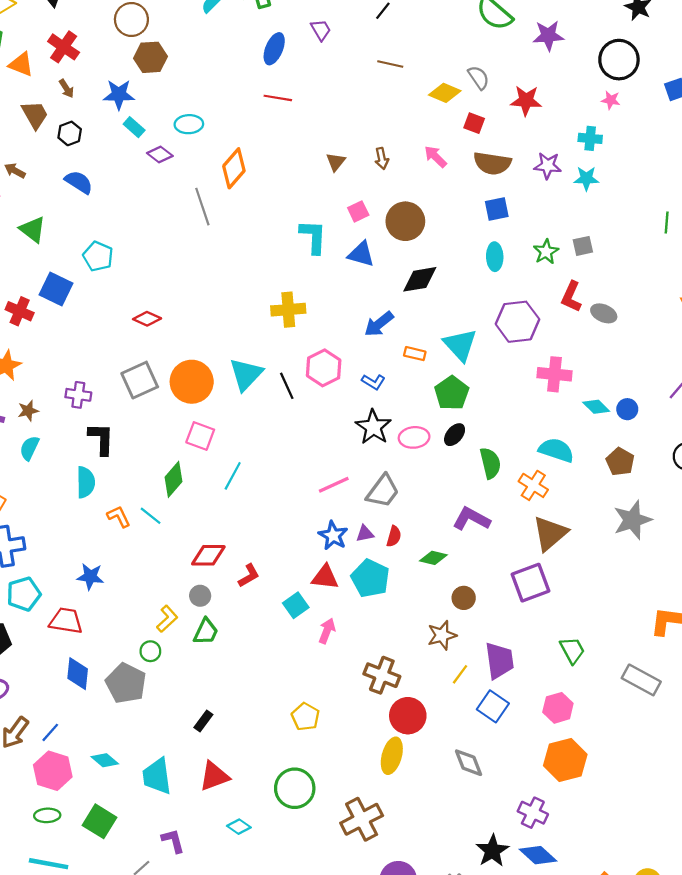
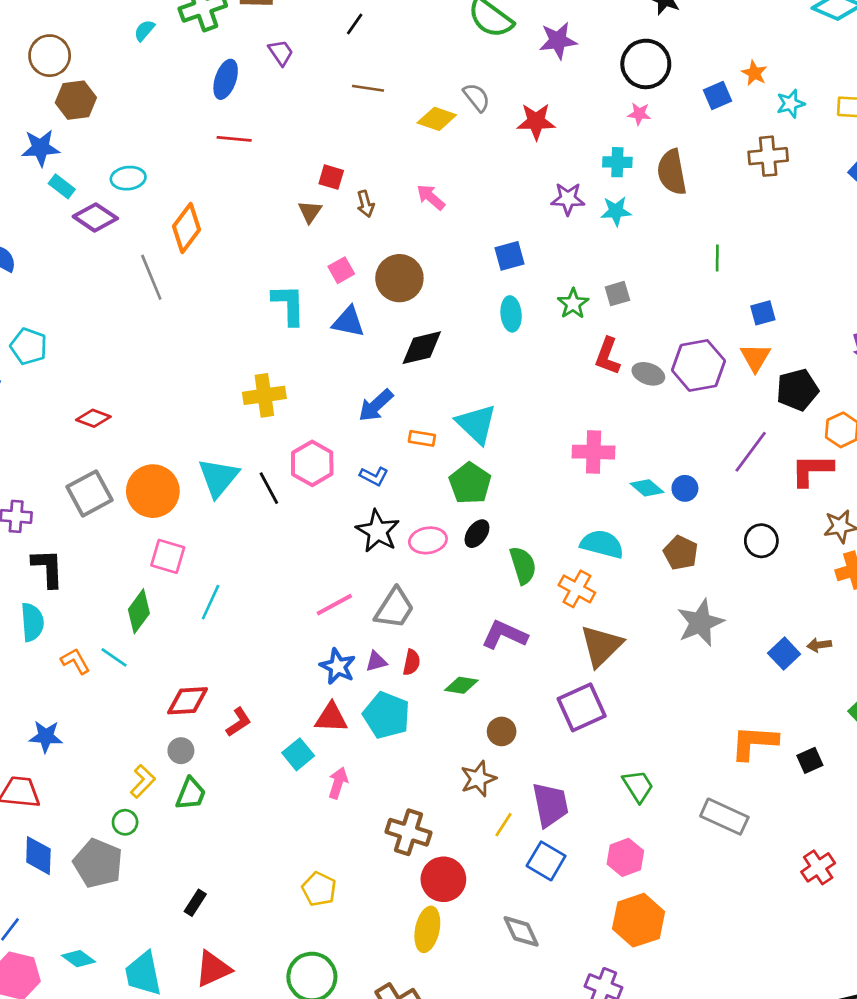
red square: (474, 123) -> (331, 177), moved
purple diamond: (160, 155) -> (95, 217), size x1.4
brown semicircle: (492, 163) -> (672, 172), moved, turned 75
purple hexagon: (517, 322) -> (698, 366), moved

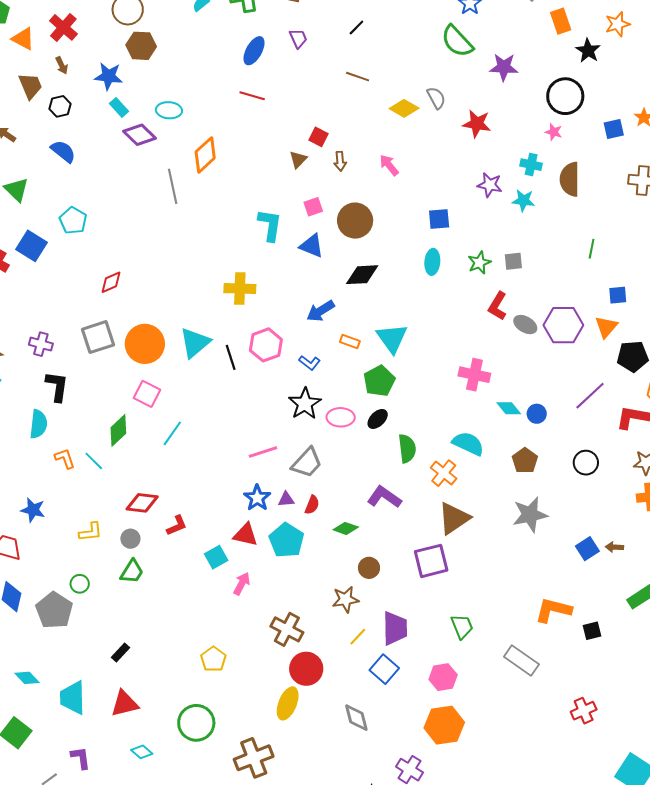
red diamond: (93, 418) -> (111, 282), turned -55
yellow L-shape: (143, 781) -> (91, 532), moved, turned 30

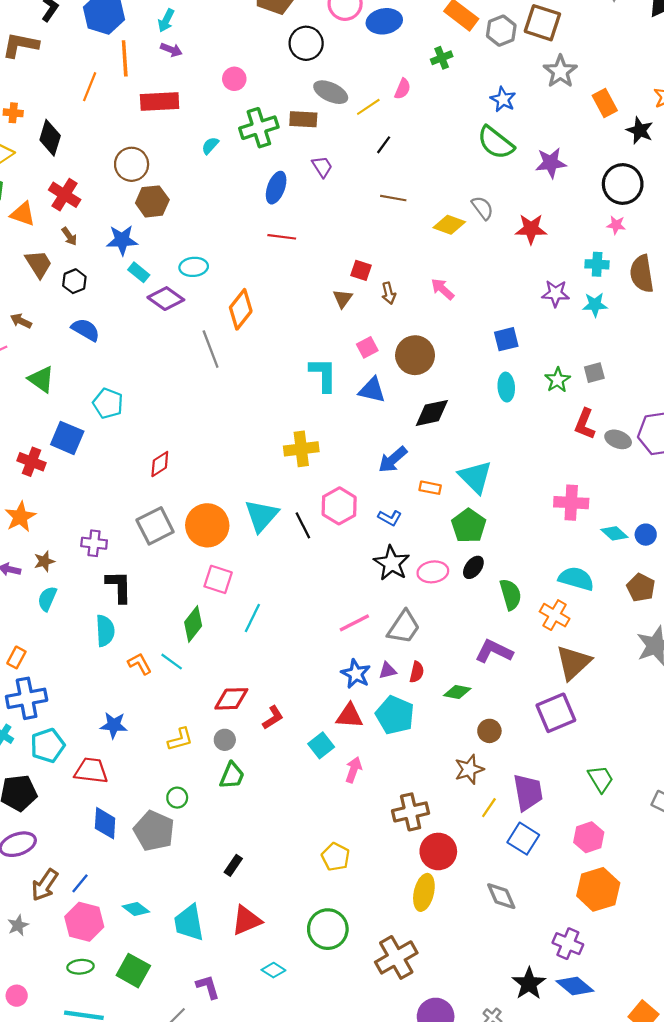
brown cross: (287, 629) -> (411, 812), turned -32

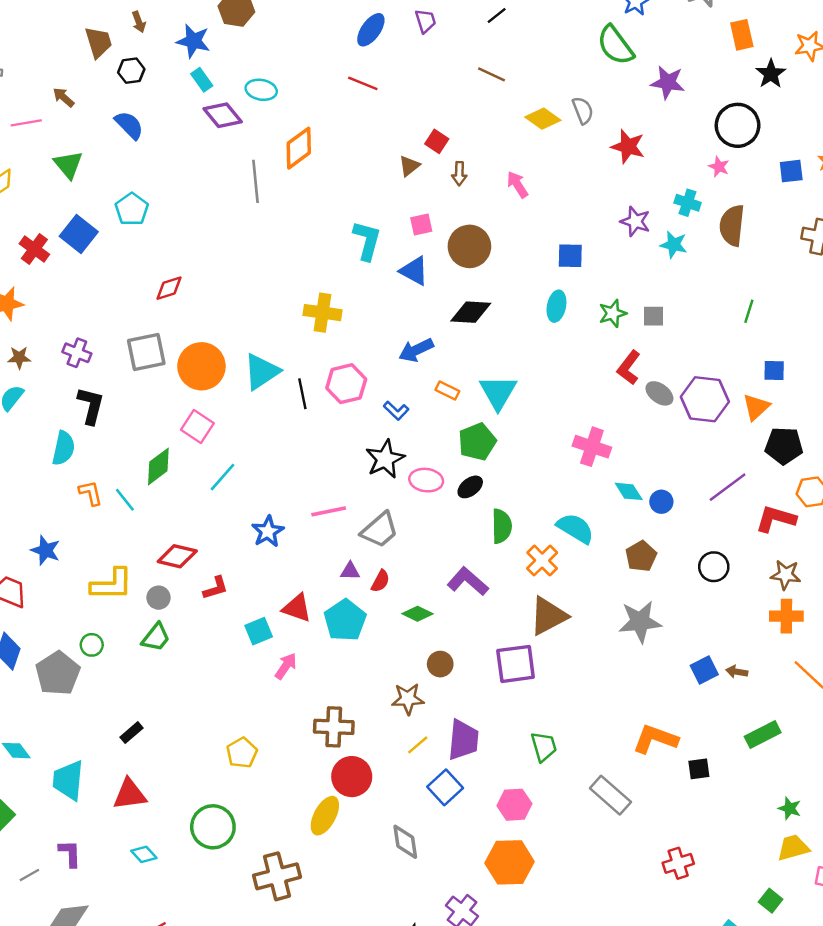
blue star: (356, 674) -> (268, 531), moved
yellow L-shape: (180, 739) -> (112, 584), size x1.5

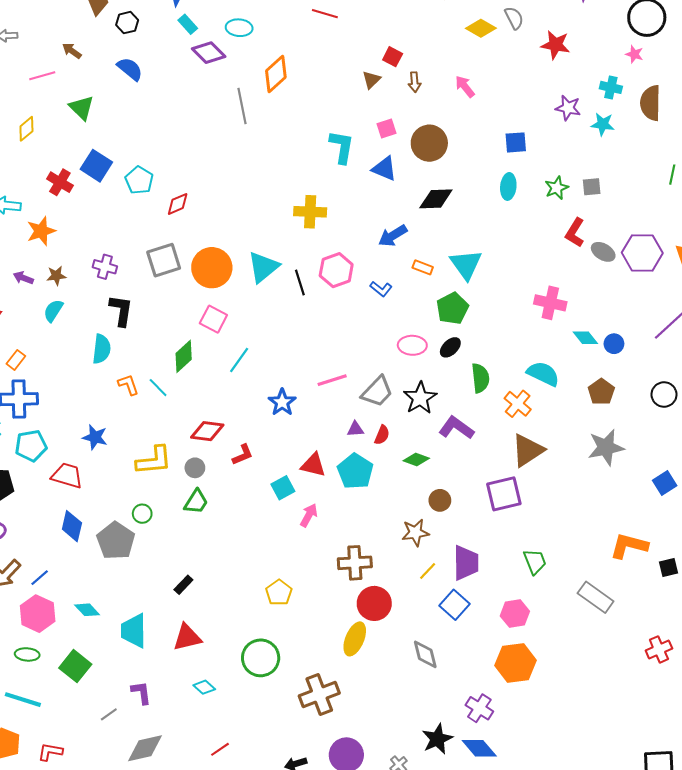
cyan pentagon: (132, 209) -> (139, 180), moved
black star: (385, 459) -> (420, 398), moved

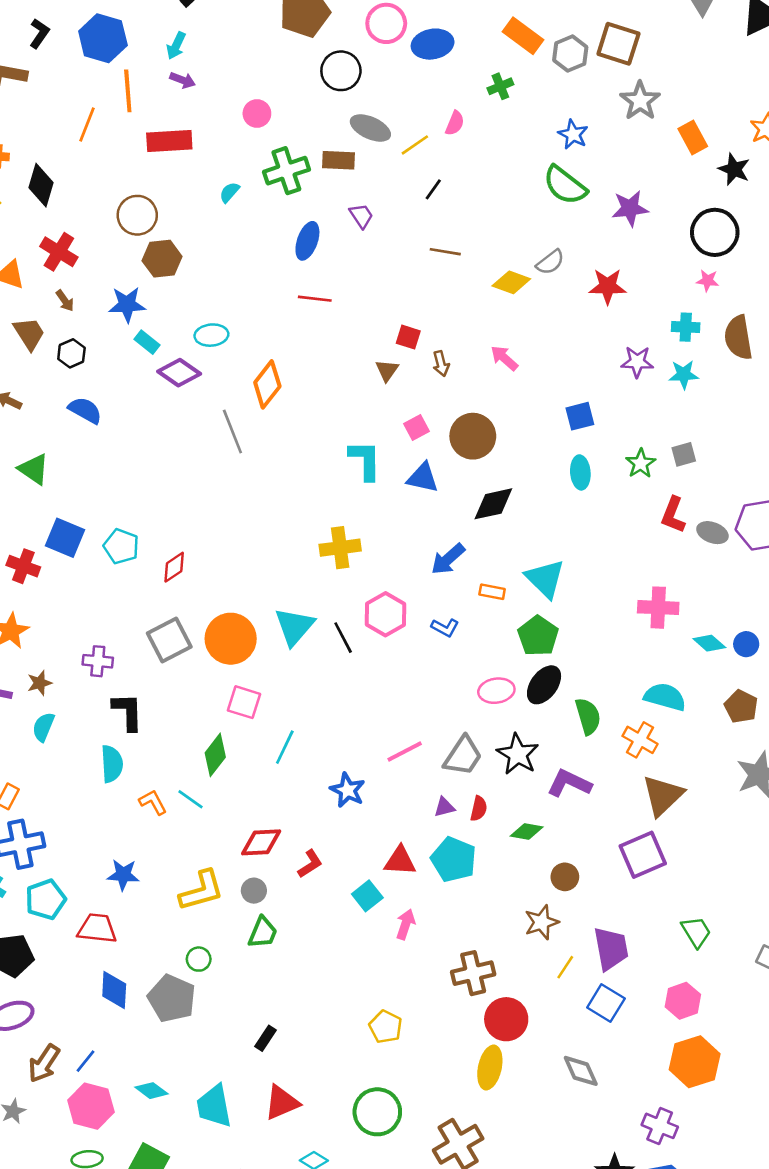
gray semicircle: (514, 18) -> (550, 262), turned 90
black ellipse: (450, 347) -> (544, 685), size x1.4

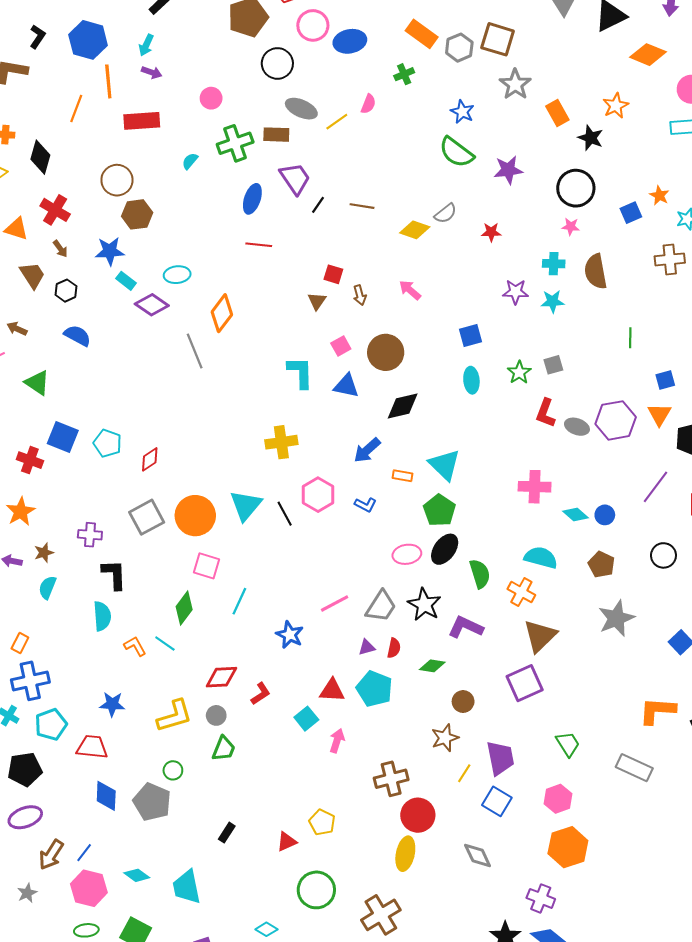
black line: (433, 189) -> (318, 205), moved
purple trapezoid: (361, 216) -> (295, 178), size x1.6
red star: (608, 286) -> (491, 232), size x0.7
red triangle: (282, 1103) -> (287, 842), moved, size x0.7

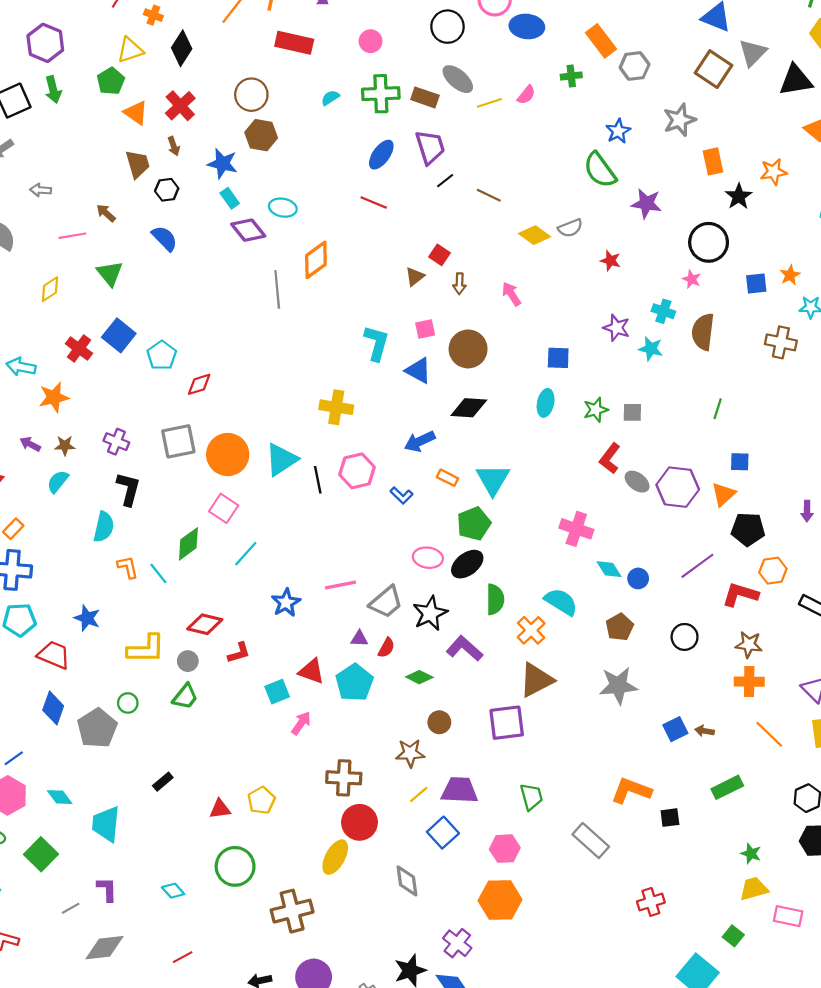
brown square: (498, 39) -> (714, 69), moved
purple trapezoid: (500, 758) -> (459, 790), turned -93

